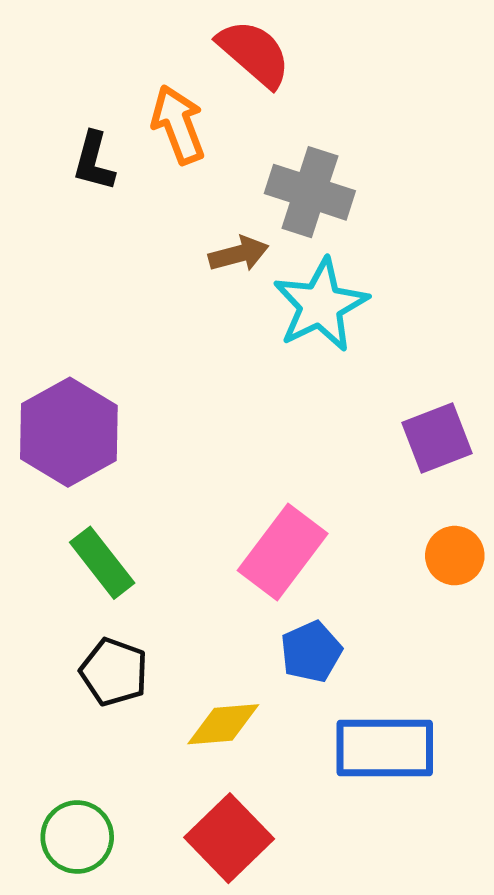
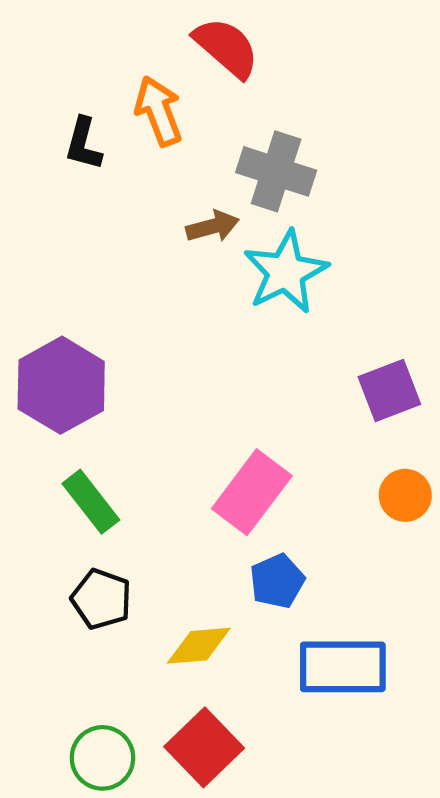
green circle: (77, 837) -> (102, 758), moved

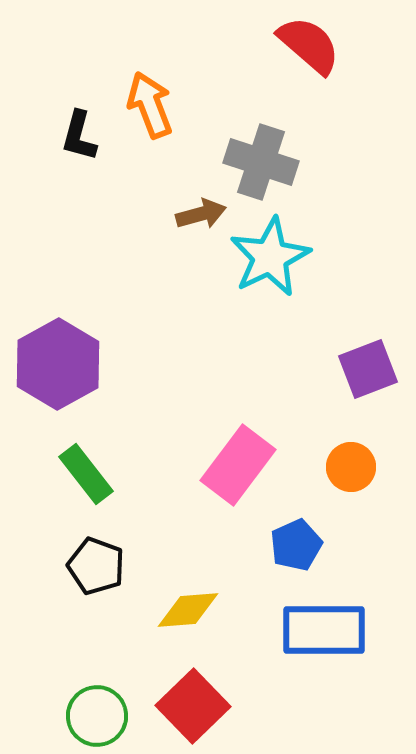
red semicircle: (226, 48) -> (309, 45), moved
orange circle: (405, 495) -> (351, 467), moved
blue pentagon: (277, 581) -> (296, 545), moved

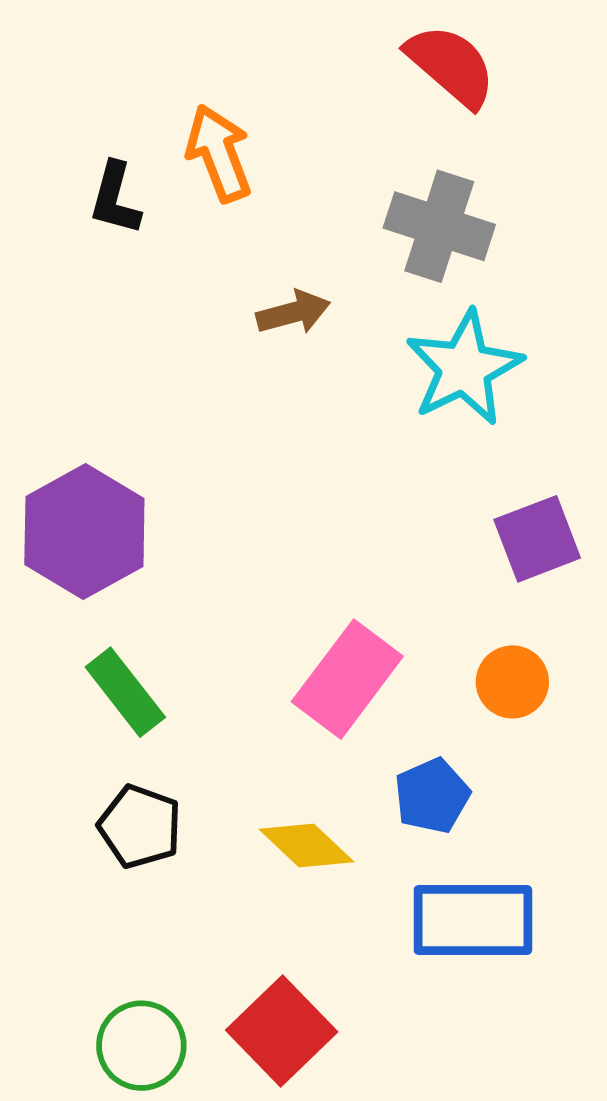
gray cross: (261, 162) -> (439, 226), moved
cyan star: (270, 257) -> (464, 368), moved
yellow diamond: (188, 610) -> (306, 846), moved, turned 48

